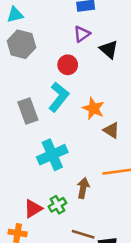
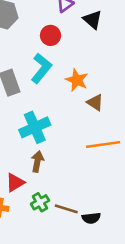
brown arrow: (83, 188) -> (37, 162), moved
green cross: (57, 205) -> (40, 202), moved

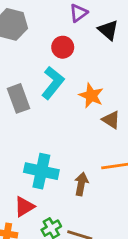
cyan cross: (35, 127) -> (41, 171), moved, turned 36
brown arrow: (37, 162) -> (81, 184), moved

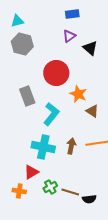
red circle: (63, 47) -> (56, 73), moved, size x1.6
cyan L-shape: (53, 83) -> (51, 114), moved
brown arrow: (81, 184) -> (71, 146), moved

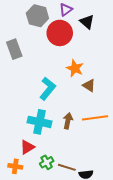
gray hexagon: (22, 44) -> (37, 16), moved
red circle: (56, 73) -> (60, 33), moved
gray rectangle: (27, 96) -> (14, 49), moved

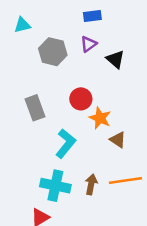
red circle: (60, 33) -> (81, 99), moved, size x0.7
gray rectangle: (14, 49) -> (35, 108), moved

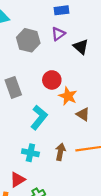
cyan cross: (55, 186) -> (30, 153), size x0.7

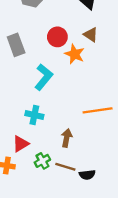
brown triangle: (83, 114) -> (91, 35), moved
brown arrow: (60, 152) -> (67, 138), moved

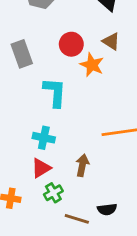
cyan L-shape: (44, 77) -> (55, 92), turned -35
red triangle: (21, 144) -> (41, 168), moved
brown line: (65, 167) -> (77, 219), moved

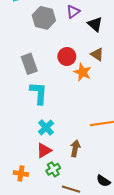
cyan L-shape: (55, 92) -> (39, 93), moved
cyan cross: (44, 138) -> (46, 128), turned 35
black semicircle: (107, 209) -> (103, 181), moved, turned 40

